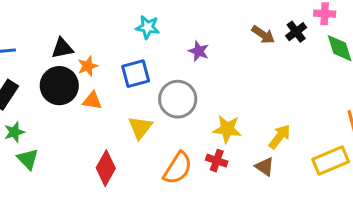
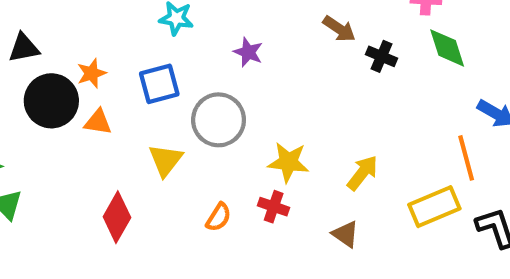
black cross: (296, 32) -> (381, 56), moved, turned -30
black triangle: (62, 48) -> (24, 48), moved
brown triangle: (265, 167) -> (346, 234), moved
orange semicircle: (178, 168) -> (219, 217), size x0.6

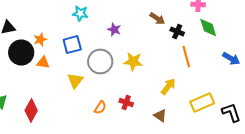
orange line: (466, 158) -> (186, 56), moved
yellow star: (288, 162) -> (133, 62), moved
red diamond: (117, 217) -> (31, 110), moved

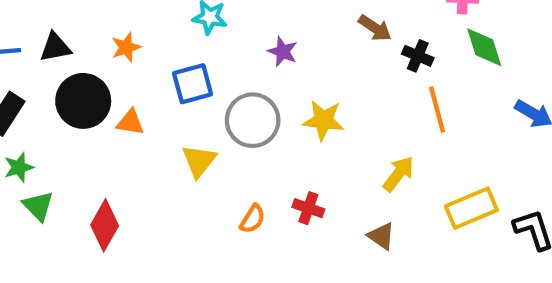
orange star: (40, 40) -> (126, 47), moved

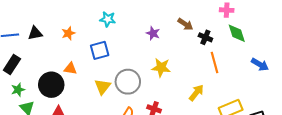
purple star: (283, 52) -> (153, 33), moved
black circle: (83, 101) -> (51, 85), moved
gray circle: (253, 120) -> (128, 82), moved

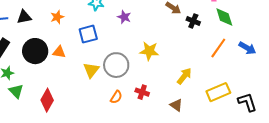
purple star: (153, 33) -> (124, 17), moved
orange line: (215, 62) -> (218, 48), moved, turned 50
black circle: (51, 85) -> (35, 51), moved

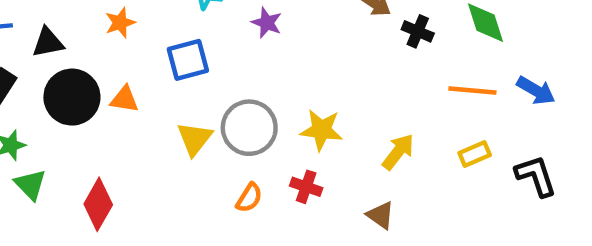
black triangle: (24, 17) -> (48, 42), moved
orange line: (218, 48) -> (472, 91), turned 60
yellow star: (149, 51) -> (321, 130), moved
yellow rectangle: (218, 92) -> (475, 154), moved, size x0.6
black L-shape: (247, 102) -> (536, 176), moved

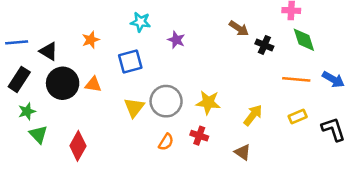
black triangle: (48, 42) -> (49, 51), turned 42

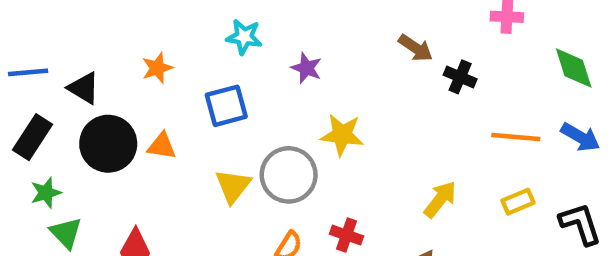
green diamond: (304, 40) -> (574, 68), moved
yellow star: (208, 102) -> (342, 135), moved

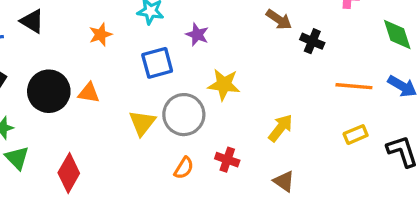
orange star: (157, 68) -> (100, 35), moved
black triangle: (84, 88) -> (32, 21), moved
blue square: (226, 106) -> (157, 63), moved
yellow arrow: (440, 199) -> (281, 128), moved

